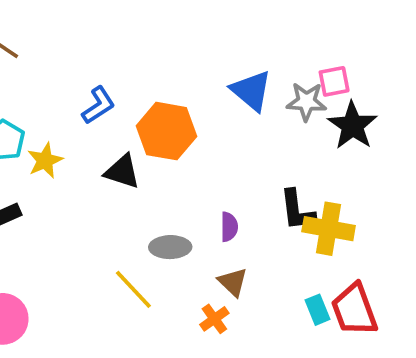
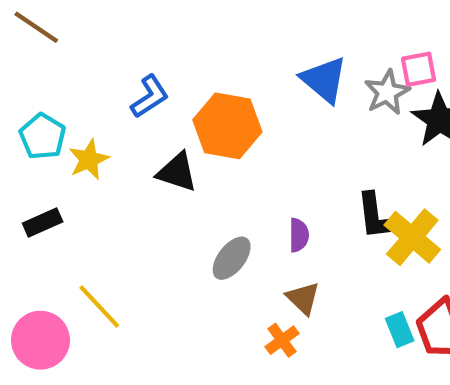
gray star: (306, 102) -> (387, 92), turned -30
yellow cross: (329, 229) -> (412, 237), turned 30
gray ellipse: (170, 247) -> (232, 258), turned -51
yellow line: (133, 289) -> (99, 307), moved

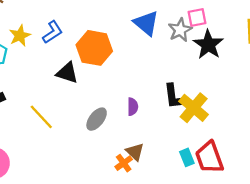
yellow star: (89, 160) -> (20, 36), moved
brown triangle: (303, 298) -> (135, 152), moved
yellow line: (99, 307) -> (41, 117), moved

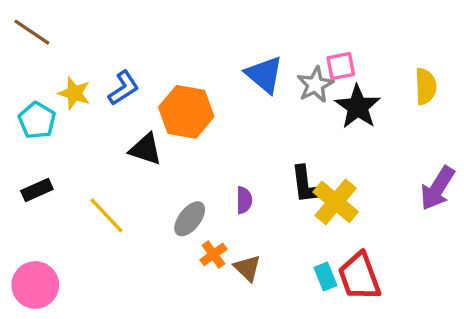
yellow star: (20, 36) -> (74, 93), turned -30
orange cross: (124, 163) -> (213, 254), moved

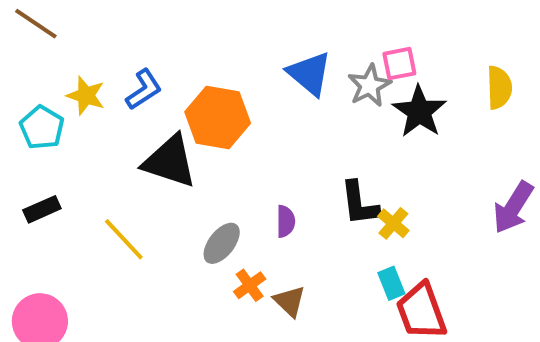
black triangle: (146, 149) -> (170, 161), size x1.4
yellow cross: (336, 202) -> (393, 223), size x0.6
cyan rectangle: (325, 276) -> (391, 283), moved

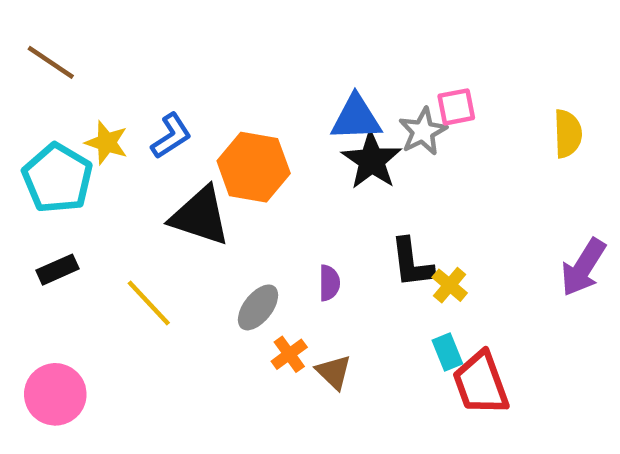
blue triangle: (310, 74) -> (356, 118), turned -42
black star: (419, 112) -> (372, 160), moved
cyan pentagon: (42, 127) -> (58, 178), size x1.4

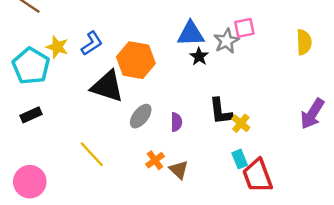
black star: (372, 160) -> (199, 56), size x0.6
yellow line: (149, 303) -> (92, 154), moved
gray ellipse: (258, 307) -> (141, 116), moved

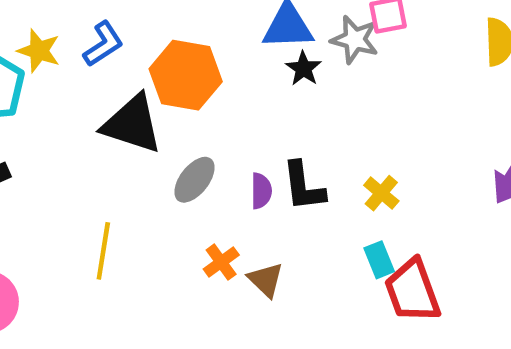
gray star: (226, 41) -> (355, 40), turned -30
black L-shape: (221, 111) -> (303, 186), moved
yellow line: (92, 154) -> (103, 251), turned 52

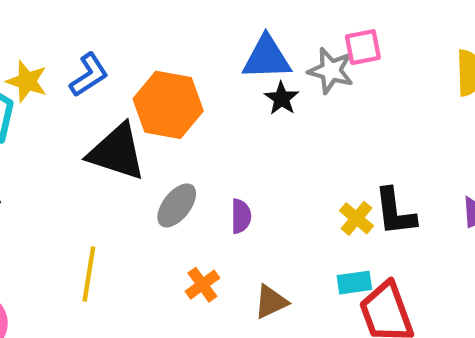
black L-shape: (303, 186) -> (395, 212), moved
cyan rectangle: (379, 260) -> (354, 283), turned -76
brown triangle: (266, 280) -> (271, 302), moved, turned 51

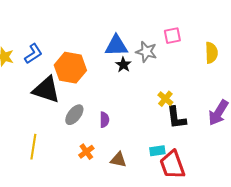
pink square: (363, 47) -> (172, 36), moved
yellow cross: (356, 218) -> (165, 99), moved
brown triangle: (271, 302) -> (118, 160), turned 36

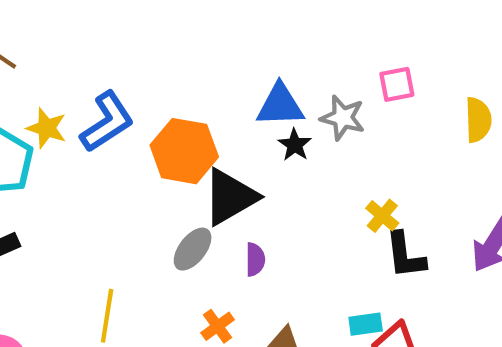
blue L-shape: (33, 54) -> (107, 122), size x1.4
black triangle: (46, 90) -> (230, 197), moved, turned -48

